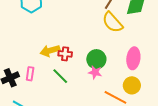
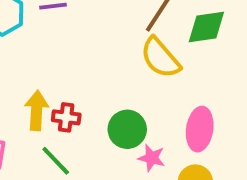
yellow arrow: (50, 51) -> (37, 110), turned 108
pink star: (95, 72) -> (152, 158), moved

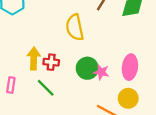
yellow semicircle: (160, 58) -> (75, 27), moved, turned 30
pink star: (152, 158) -> (101, 72), moved

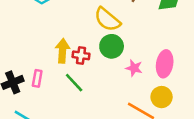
yellow semicircle: (75, 27) -> (107, 19), turned -40
green circle: (87, 68) -> (112, 46), moved

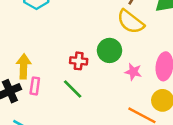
yellow semicircle: (107, 19) -> (131, 22), moved
yellow arrow: (62, 51) -> (24, 66), moved

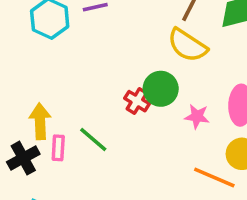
red cross: (79, 61) -> (137, 101), moved, turned 30
green line: (73, 89) -> (93, 140), moved

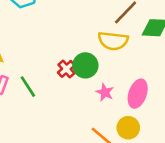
yellow semicircle: (187, 45) -> (113, 41), turned -44

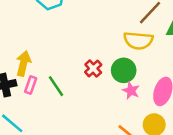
green circle: (85, 65) -> (124, 70), moved

